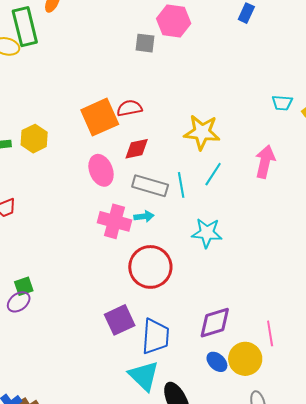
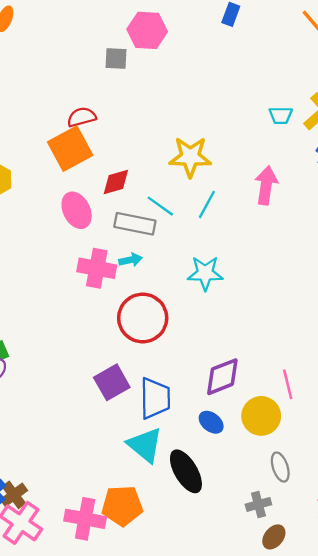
red semicircle: (129, 108) -> (82, 117), moved
cyan line: (181, 185) -> (160, 206), moved, turned -40
blue ellipse: (217, 362) -> (211, 422), moved

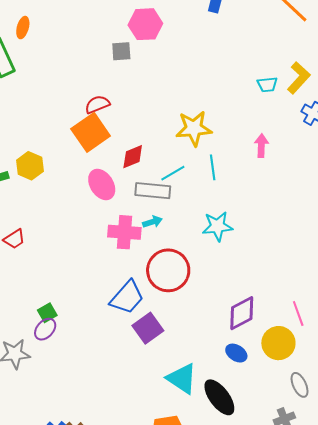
pink arrow: (266, 185) -> (261, 146), size x0.7
cyan line: (207, 204) -> (213, 167), turned -30
cyan line: (160, 206) -> (173, 173), turned -60
blue trapezoid: (155, 398) -> (127, 297), moved, turned 48

